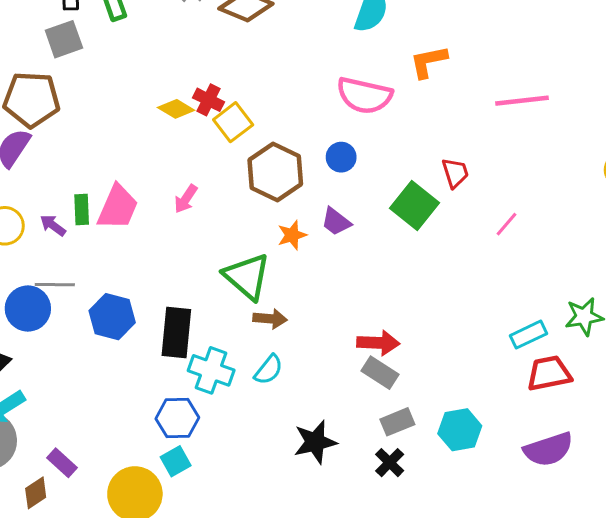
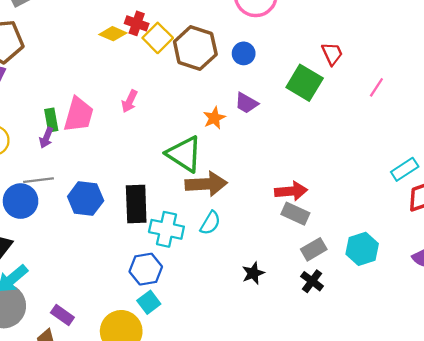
brown hexagon: (275, 172) -> (195, 48), moved
purple arrow: (53, 225) -> (46, 138), moved, turned -96
brown arrow: (270, 319) -> (206, 184), size x1.6
black star: (315, 442) -> (253, 273), size x0.7

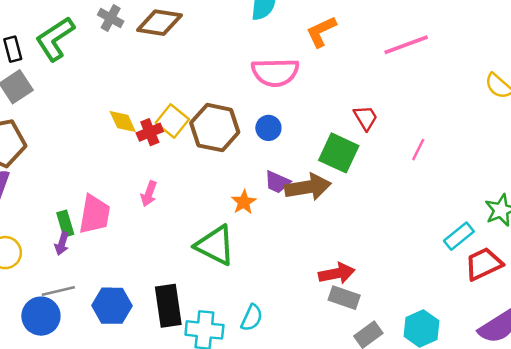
red cross: (137, 23) -> (150, 132), moved, turned -35
yellow diamond: (113, 34) -> (123, 122), turned 48
brown arrow: (206, 184) -> (308, 187), moved

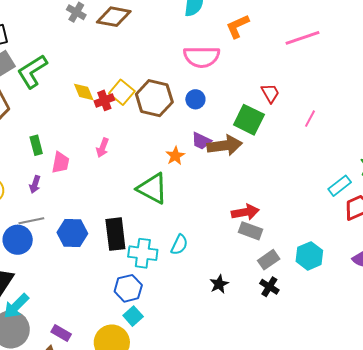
green L-shape: (55, 39) -> (32, 71), moved
pink trapezoid: (95, 214) -> (60, 163), size x0.7
green rectangle: (65, 224) -> (36, 145), moved

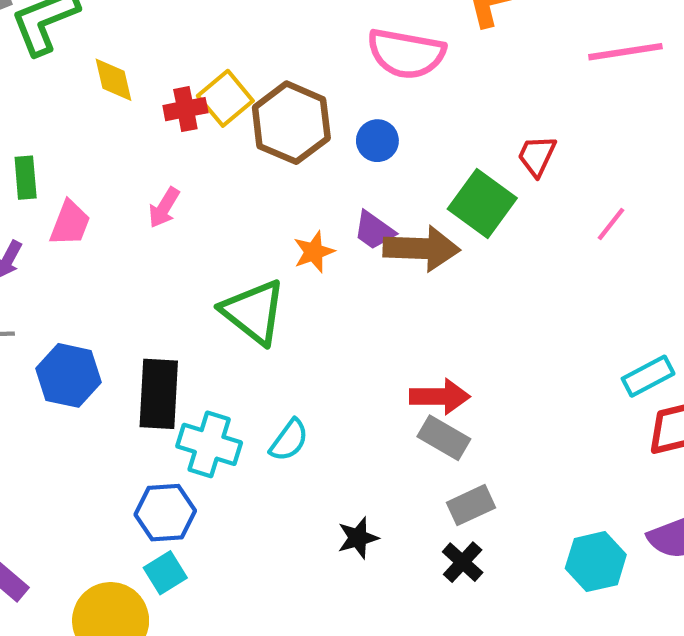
yellow diamond: (84, 92) -> (113, 80), moved
red trapezoid: (270, 93) -> (537, 156), turned -135
cyan hexagon: (309, 256) -> (596, 562), moved

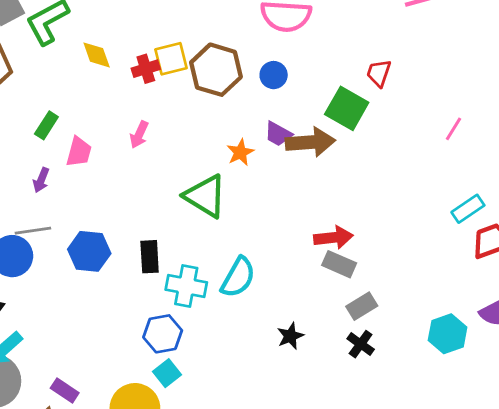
yellow square: (225, 98) -> (171, 59), turned 32
green rectangle: (26, 178) -> (46, 125), turned 44
pink line: (611, 224) -> (453, 129), moved
black rectangle: (159, 394) -> (150, 257), size x0.7
cyan semicircle: (289, 440) -> (238, 277), size x1.4

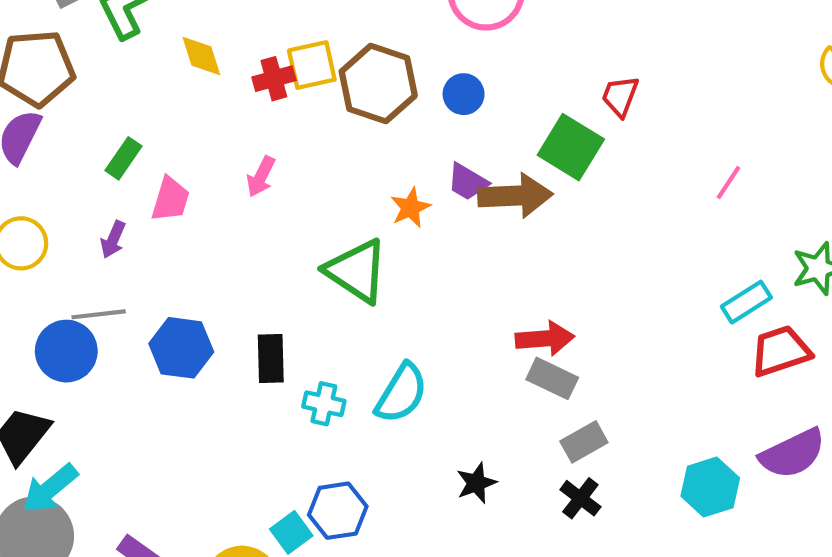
cyan cross: (186, 286) -> (324, 404), size x0.7
blue hexagon: (163, 334) -> (338, 511), moved

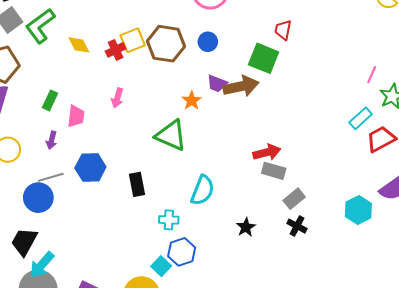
pink line: (729, 183) -> (372, 75), moved
blue hexagon: (181, 348) -> (90, 167), moved
cyan cross: (324, 404) -> (169, 220), moved

